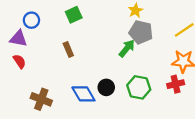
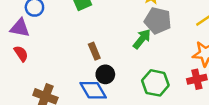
brown rectangle: (68, 49) -> (94, 51), moved
black circle: (106, 87) -> (105, 74), moved

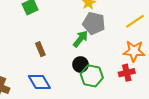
black circle: (105, 74) -> (80, 64), moved

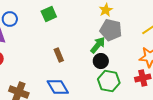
black circle: (80, 64) -> (101, 61), moved

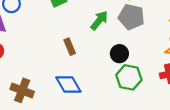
green arrow: (98, 45) -> (99, 20), moved

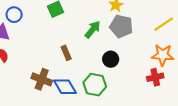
green hexagon: (129, 77) -> (95, 85), moved
brown cross: (22, 90) -> (42, 79), moved

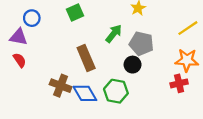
gray pentagon: (121, 26) -> (141, 44), moved
brown rectangle: (66, 53) -> (86, 58), size x1.6

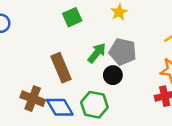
green square: (75, 13) -> (72, 17), moved
green arrow: (114, 34) -> (97, 53), moved

